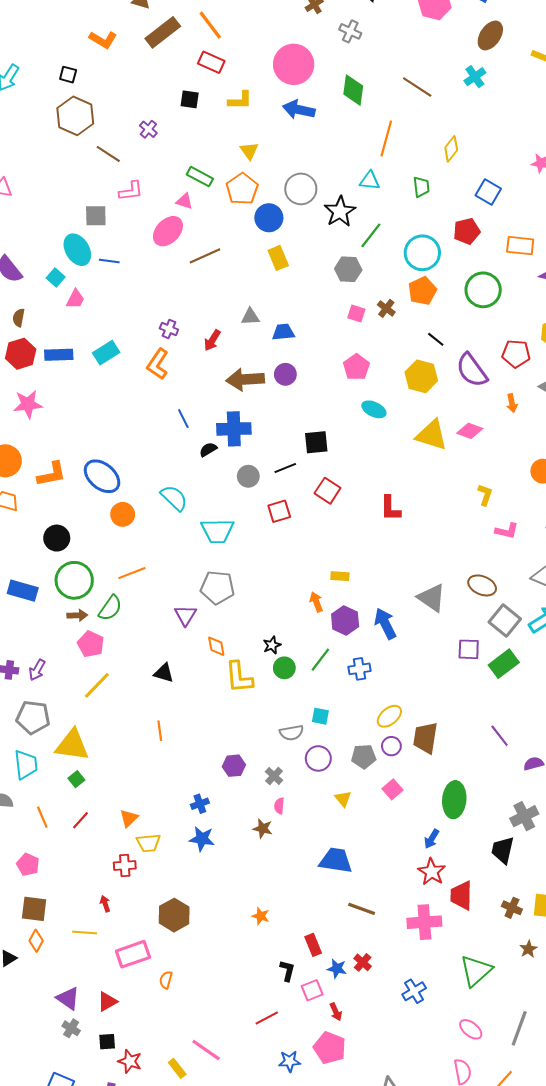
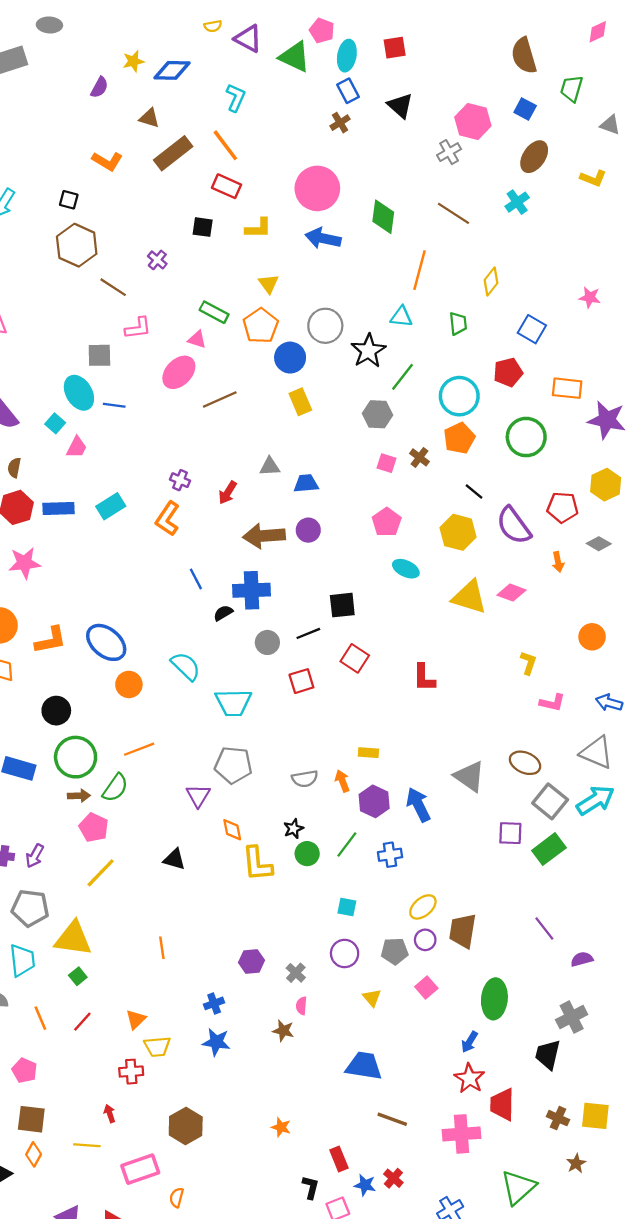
gray cross: (350, 31) -> (449, 152), moved, turned 35
orange line: (160, 731) -> (162, 948), moved
gray semicircle: (292, 733) -> (305, 779), moved

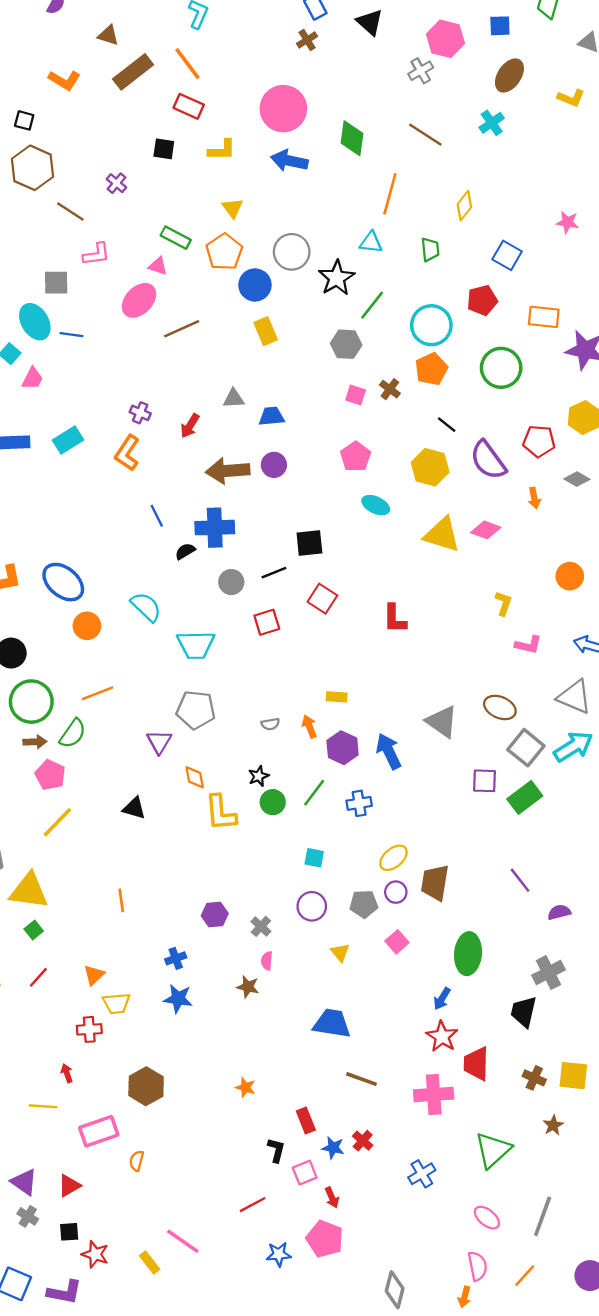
blue square: (525, 109) -> (500, 26), turned -30
gray semicircle: (305, 779) -> (270, 724), size x0.7

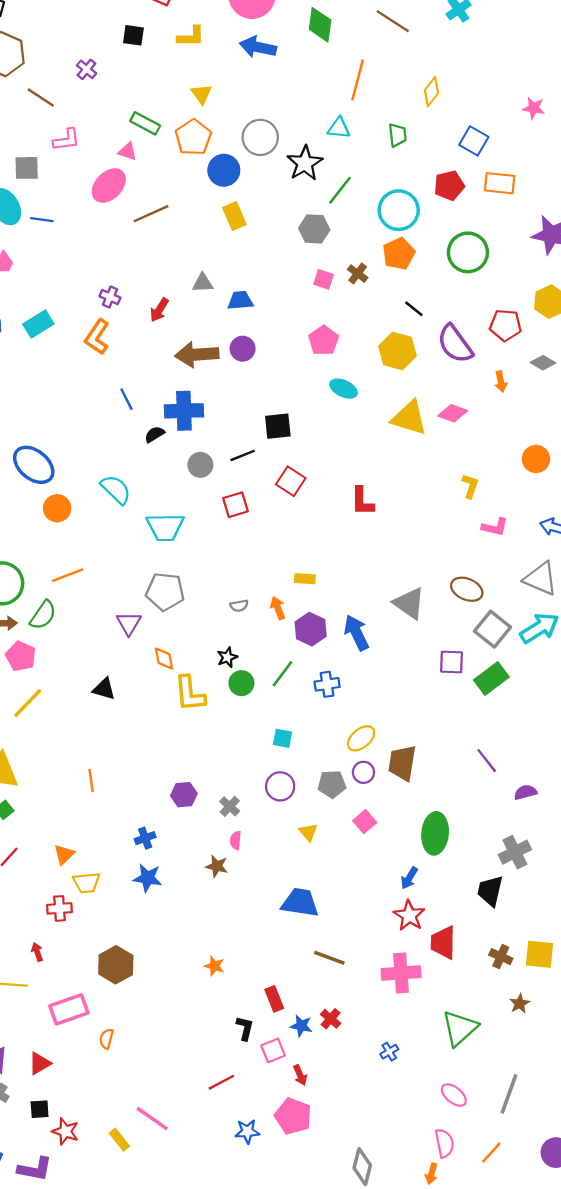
orange rectangle: (544, 317) -> (500, 183), moved
blue cross: (422, 1174) -> (389, 1052), size x0.7

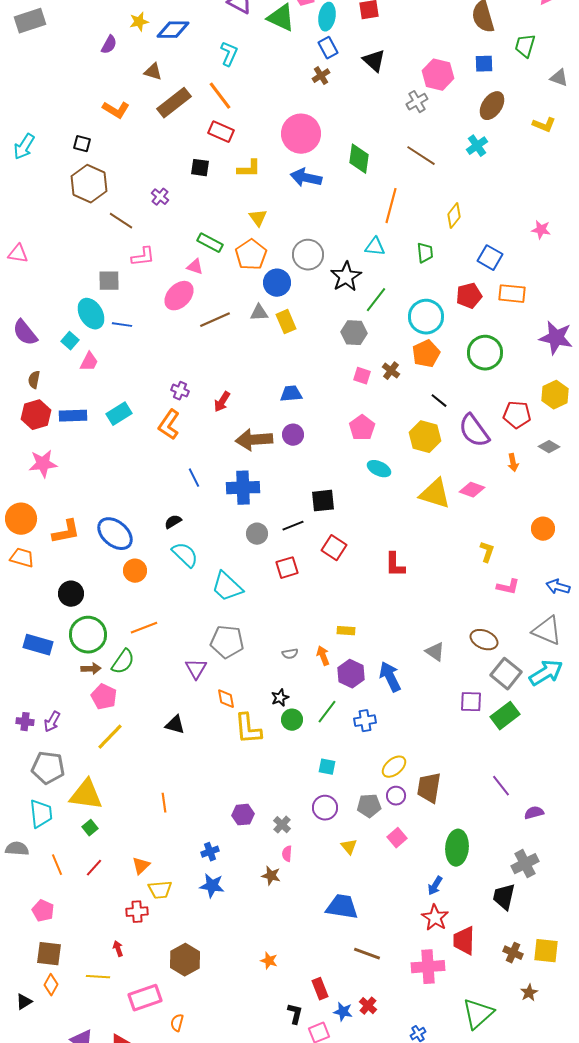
gray triangle: (203, 283) -> (259, 313), moved
black semicircle: (155, 434) -> (173, 522), moved
cyan trapezoid: (165, 527) -> (227, 587), turned 44
gray triangle: (409, 603) -> (435, 652), size x0.7

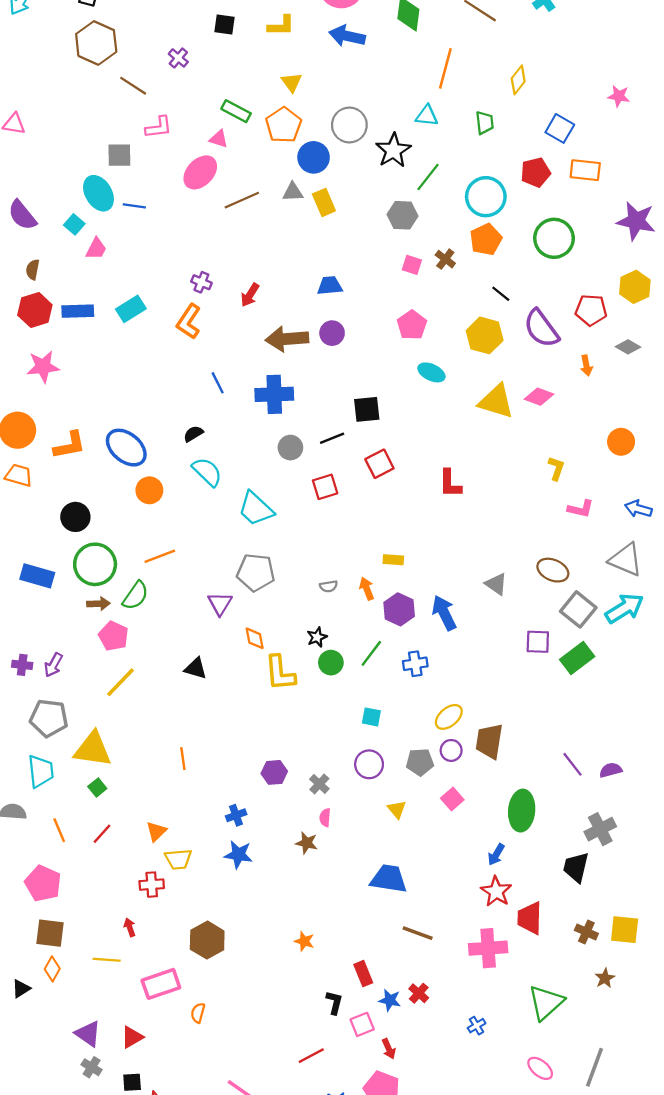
red square: (334, 548) -> (379, 464), turned 30
purple line: (501, 786) -> (573, 764), moved
pink pentagon: (43, 911) -> (43, 883), size x1.4

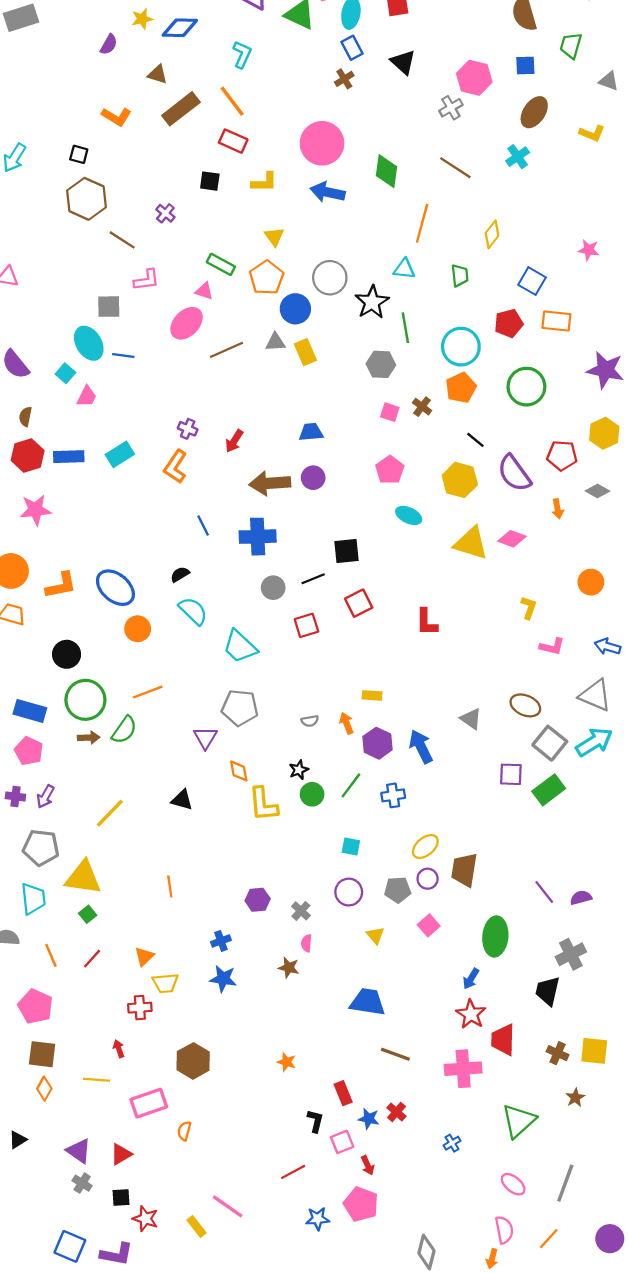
green line: (428, 177) -> (405, 328), turned -48
pink pentagon: (114, 636) -> (29, 751), moved
black triangle: (21, 989) -> (18, 1140), moved

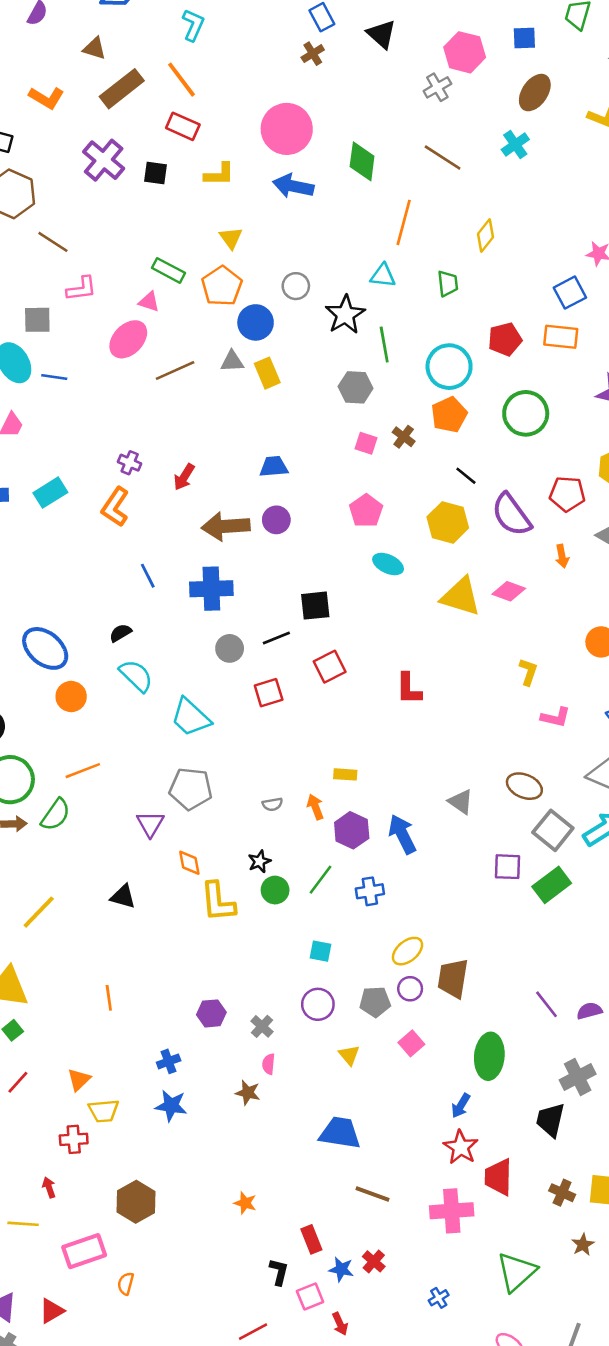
purple cross: (165, 213) -> (104, 160), moved, size x1.8
gray circle: (330, 278) -> (296, 286), size x0.7
blue square: (532, 281) -> (570, 293), moved, turned 32

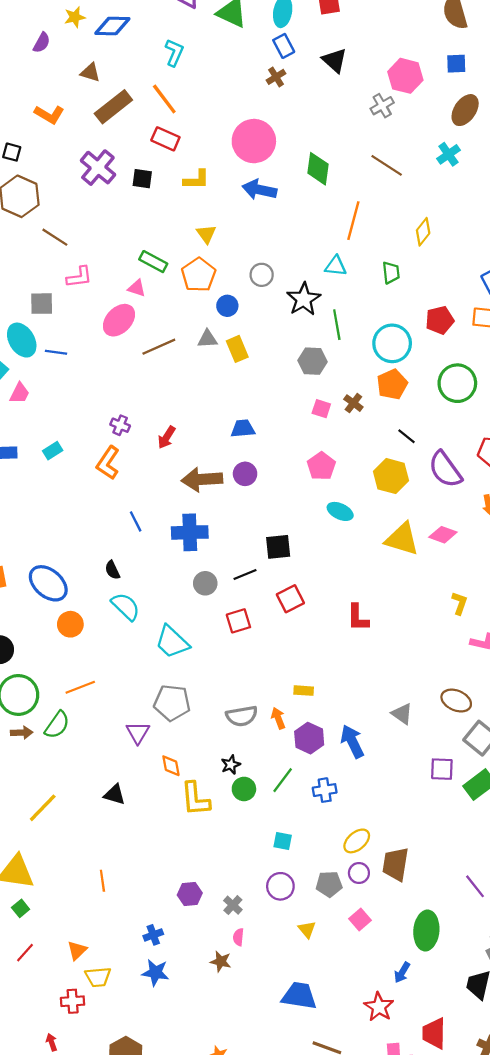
blue circle: (256, 322) -> (227, 306), size x0.7
cyan rectangle: (50, 493) -> (53, 451), size x0.7
black semicircle: (120, 633) -> (112, 570), turned -84
gray semicircle: (272, 804) -> (242, 716), size x1.8
red star: (461, 1147) -> (379, 1007), moved

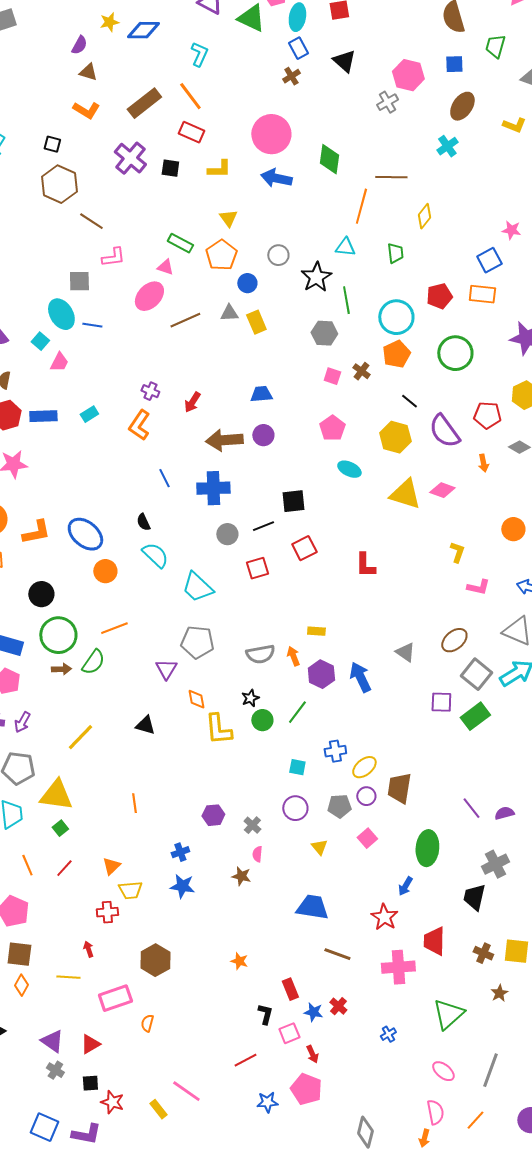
brown triangle: (90, 72) -> (88, 72), moved
brown line: (387, 165) -> (391, 177), moved, turned -32
brown ellipse: (456, 701) -> (454, 640), turned -64
blue cross: (325, 790) -> (335, 751), moved

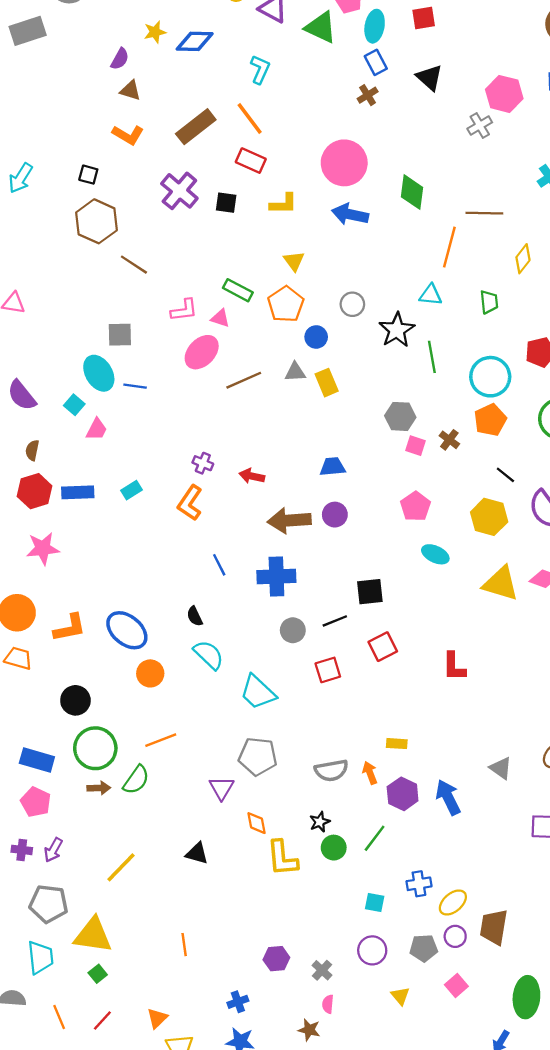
pink L-shape: (113, 257) -> (184, 310), moved
gray hexagon: (324, 333) -> (400, 416), moved
red arrow: (192, 402) -> (252, 476), turned 70

